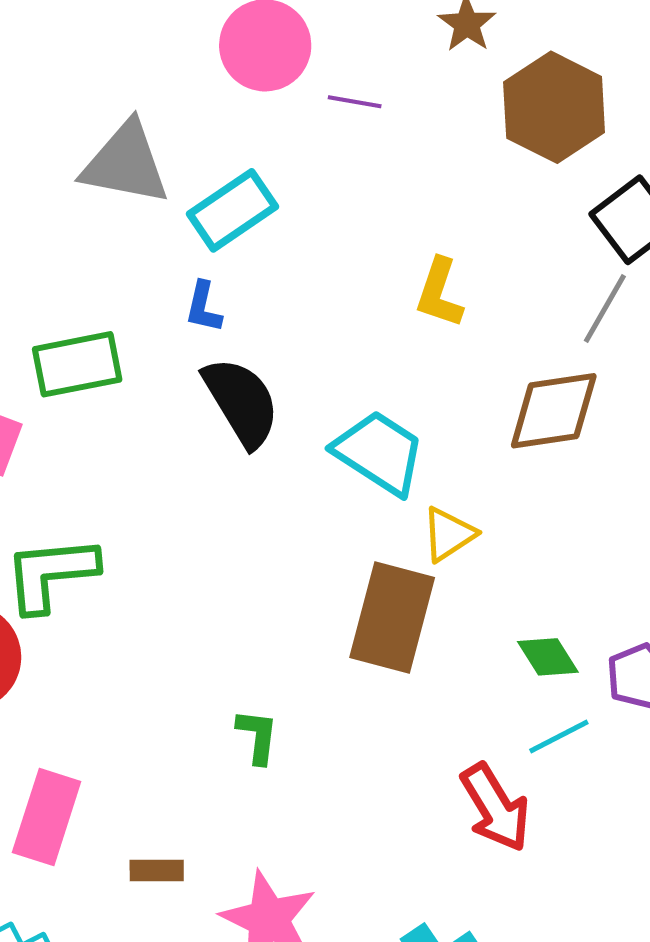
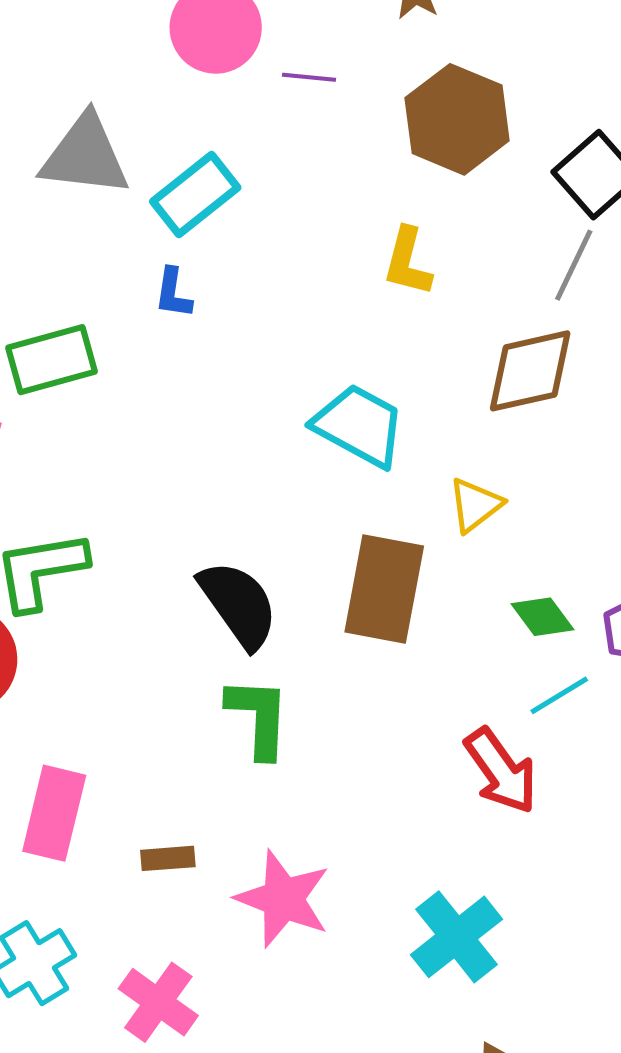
brown hexagon: (554, 107) -> (457, 119), moved
black semicircle: (241, 402) -> (238, 604), moved
yellow triangle: (449, 534) -> (475, 505), moved
green L-shape: (257, 736) -> (259, 717), size x1.5

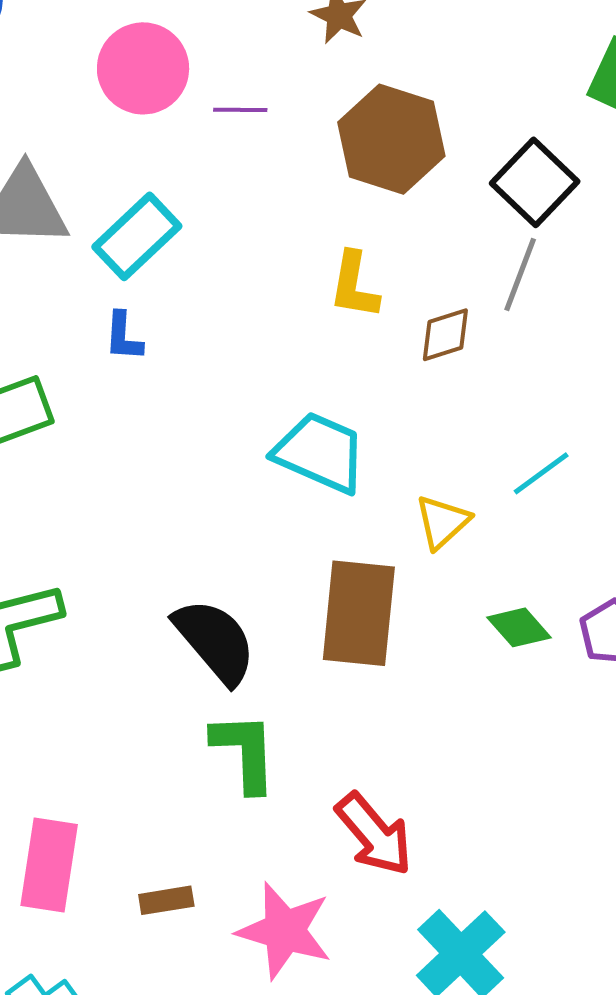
brown diamond: (530, 371) -> (445, 335), moved, size x0.6
cyan line: (559, 695) -> (541, 473), moved
red arrow: (501, 771) -> (374, 834), moved

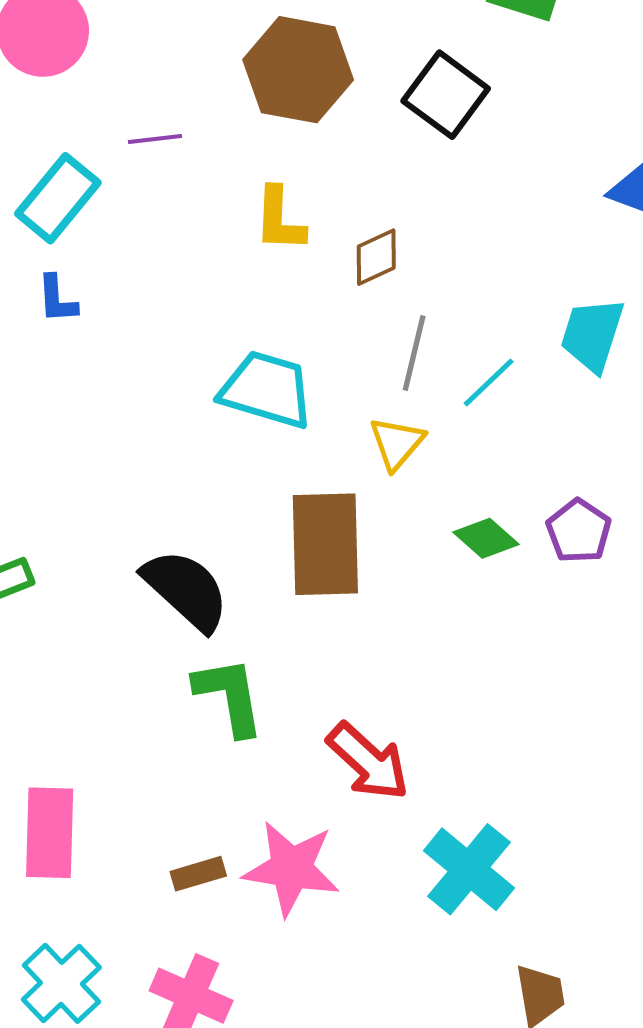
purple line: (240, 110) -> (155, 139), moved
gray line: (520, 274) -> (414, 353), moved
brown rectangle: (166, 900) -> (198, 874), moved

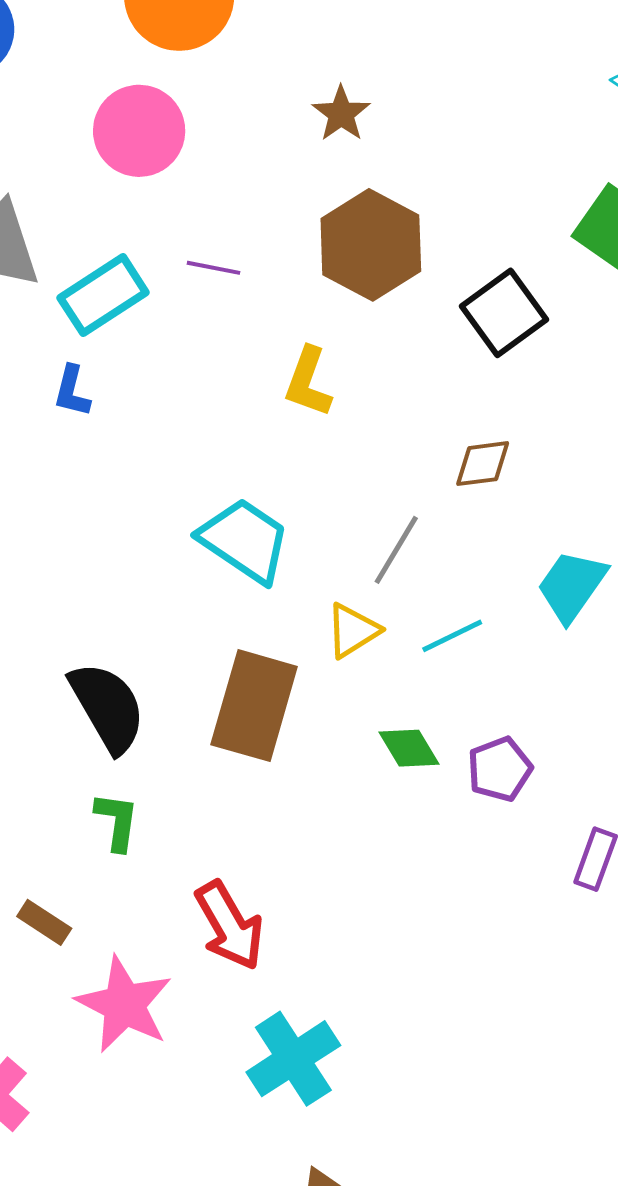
brown diamond: (376, 257) -> (483, 464), moved
cyan line: (489, 383) -> (452, 636), moved
green L-shape: (229, 696) -> (117, 821), size x0.7
brown rectangle: (198, 874) -> (44, 922), moved, turned 32

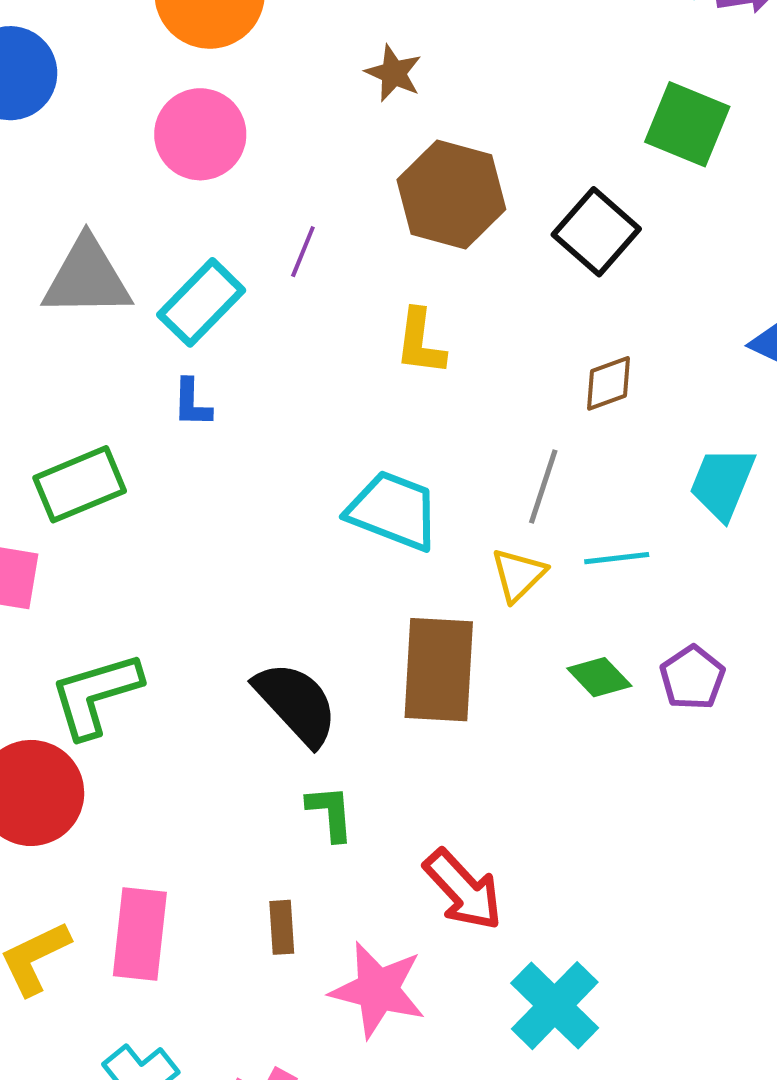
purple line: (213, 268) -> (303, 252), turned -66
cyan line: (452, 636) -> (617, 558), turned 32
brown rectangle: (44, 922) -> (282, 927), turned 66

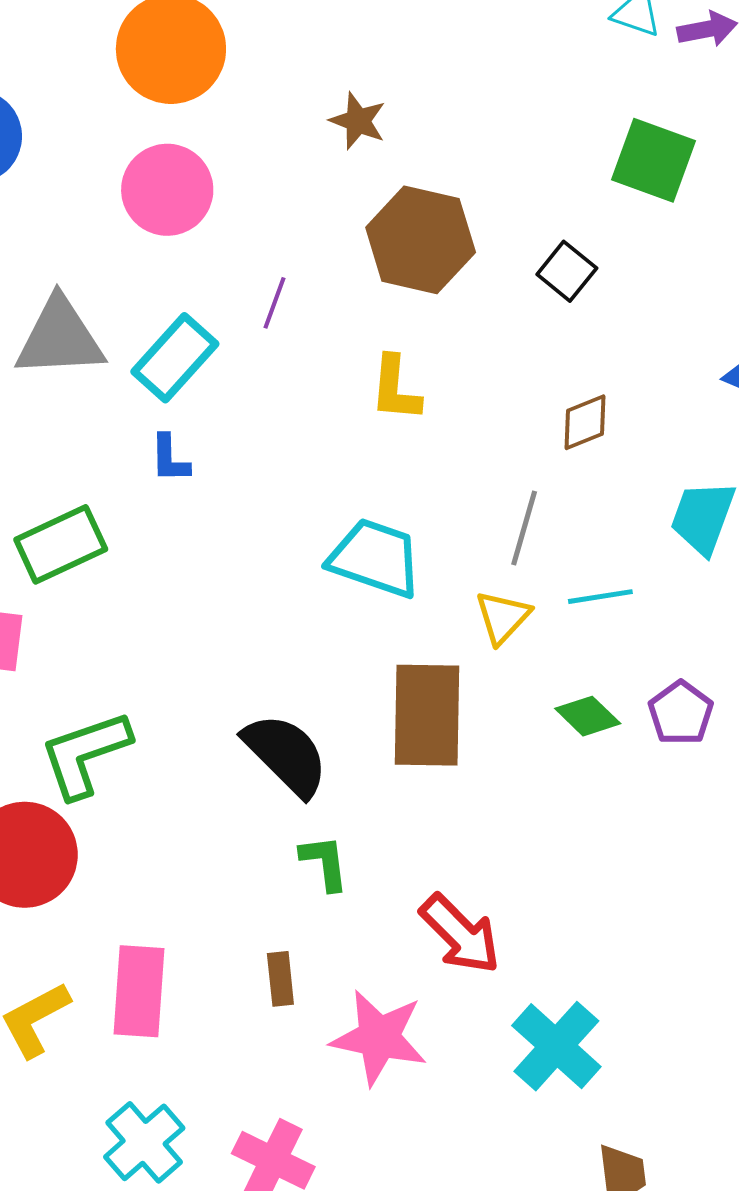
black square: (596, 232) -> (567, 271), size x0.7

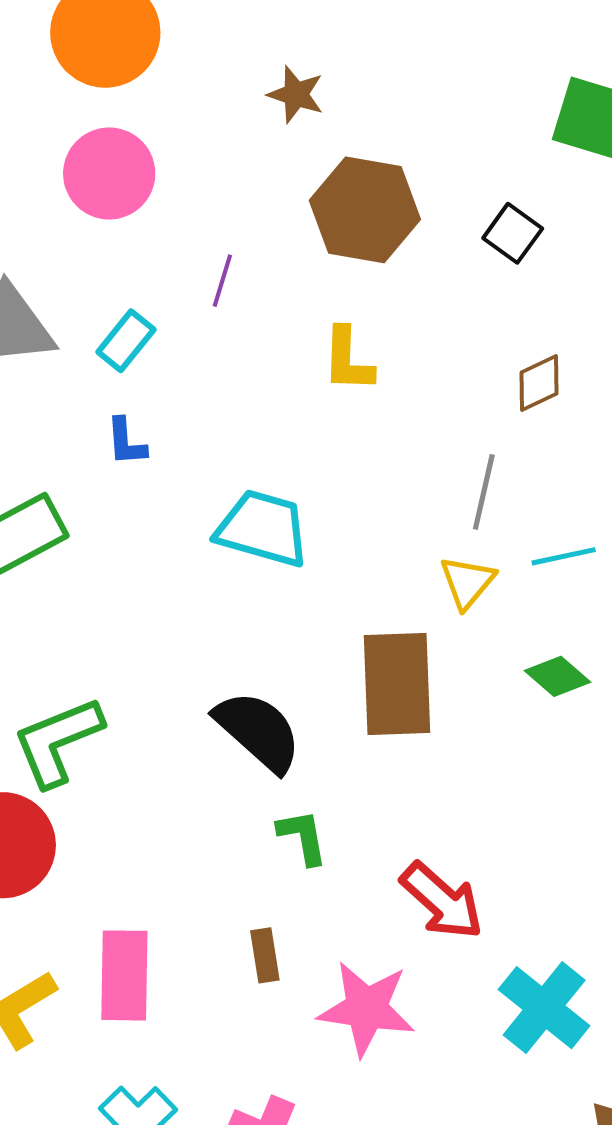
cyan rectangle: (175, 358) -> (126, 341), size x0.7
cyan trapezoid: (375, 558) -> (263, 528), moved

